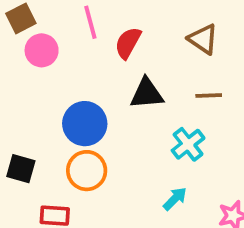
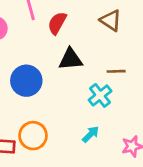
brown line: (209, 95) -> (116, 71), moved
orange circle: (87, 171) -> (33, 136), moved

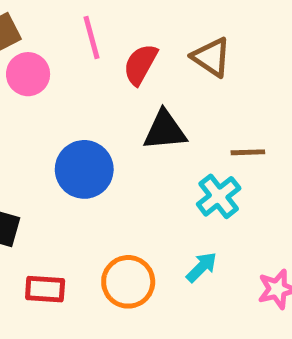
brown triangle: (111, 20) -> (211, 57), moved
orange circle: (33, 136) -> (128, 282), moved

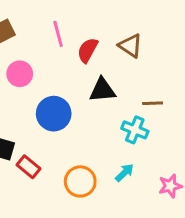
pink circle: (28, 74) -> (20, 74), moved
cyan cross: (219, 196) -> (135, 130), turned -30
red rectangle: (45, 289) -> (29, 167), moved, turned 35

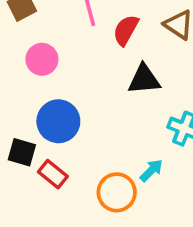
blue circle: (54, 114) -> (58, 121), moved
cyan arrow: (124, 173) -> (151, 170), moved

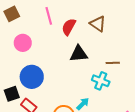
black square: (22, 152) -> (12, 94), turned -35

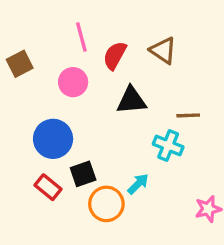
brown square: (12, 14) -> (20, 64), moved
pink circle: (23, 43) -> (73, 82), moved
black square: (12, 94) -> (83, 174), moved

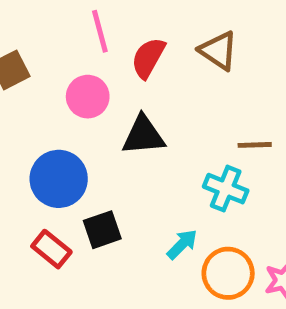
black triangle: (131, 100) -> (143, 135), moved
orange circle: (106, 204) -> (228, 273), moved

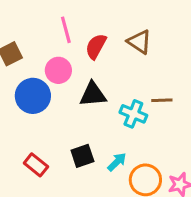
blue circle: (59, 179) -> (33, 96), moved
cyan cross: (226, 189) -> (133, 114), moved
black square: (102, 230) -> (82, 156), moved

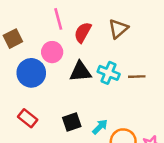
brown triangle: (139, 42) -> (118, 29), turned 45
cyan cross: (133, 114) -> (109, 73), moved
red rectangle: (36, 165) -> (28, 118), moved

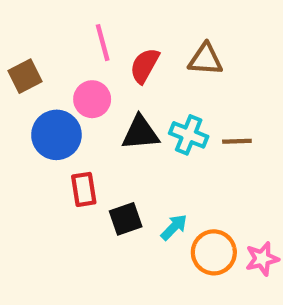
brown triangle: (118, 29) -> (205, 59), turned 45
red rectangle: (28, 118) -> (84, 189), moved, turned 42

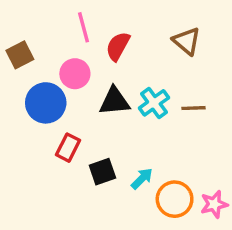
brown triangle: (205, 59) -> (187, 41), moved, turned 36
cyan cross: (189, 135) -> (154, 103), turned 32
red rectangle: (84, 189) -> (68, 148), turned 36

